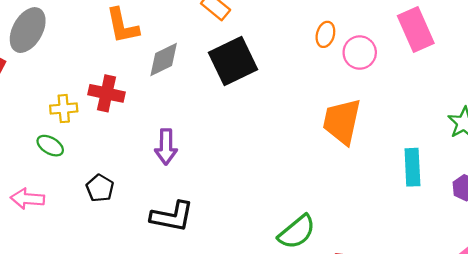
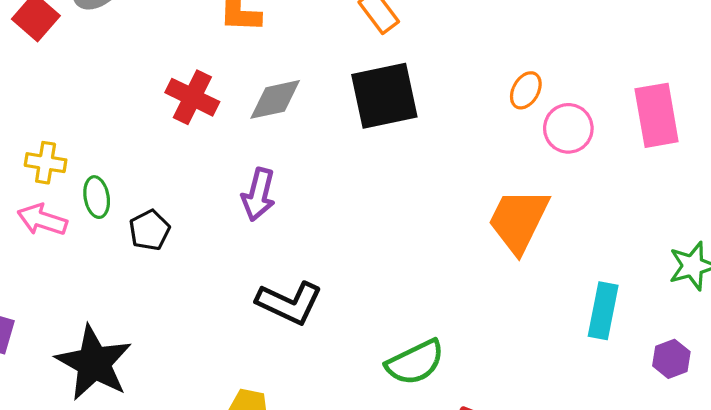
gray diamond: (164, 59) -> (275, 99), moved
yellow cross: (64, 109) -> (46, 163), moved
green ellipse: (50, 146) -> (97, 197), moved, turned 36
black L-shape: (172, 216) -> (289, 303), moved

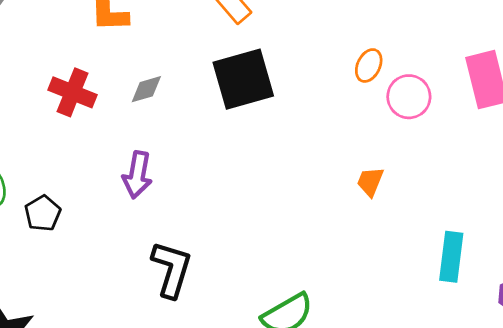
gray diamond: (275, 99) -> (146, 89), size x0.7
orange trapezoid: (518, 220) -> (370, 182), size x0.5
black L-shape: (289, 303) -> (172, 269), turned -94

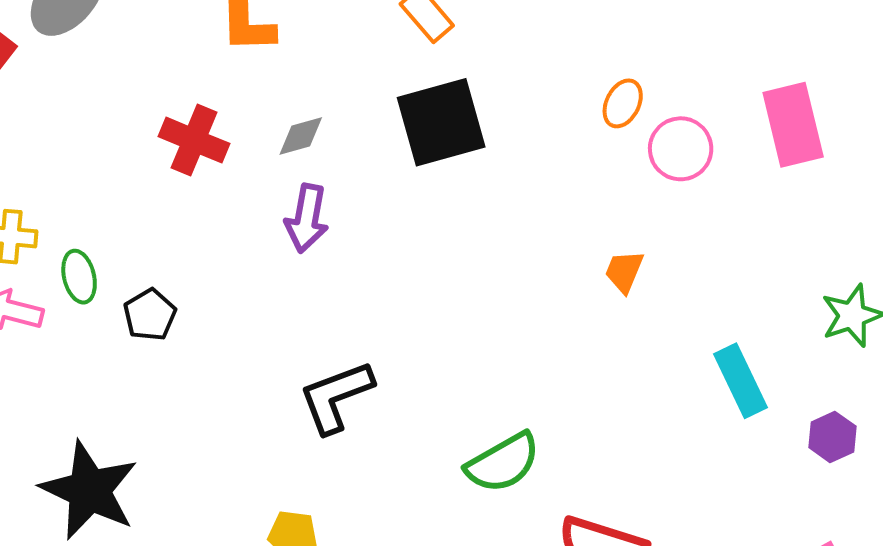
purple arrow: (137, 175) -> (307, 218), moved
cyan rectangle: (451, 257) -> (741, 381), turned -33
black L-shape: (172, 269) -> (336, 397), turned -128

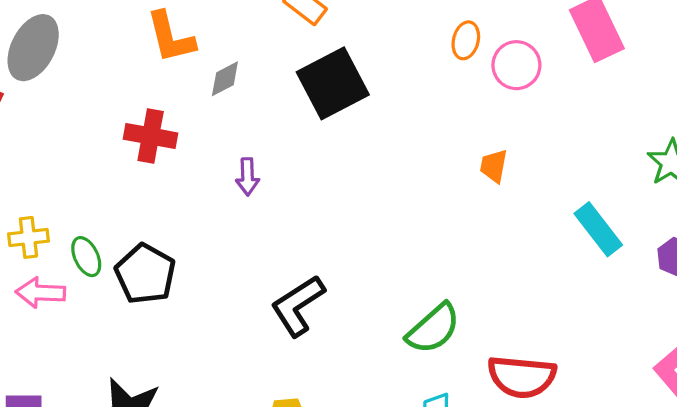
gray diamond: (301, 136) -> (225, 79), moved
purple arrow: (307, 218) -> (247, 177), size x0.7
black pentagon: (150, 315) -> (145, 274), size x1.5

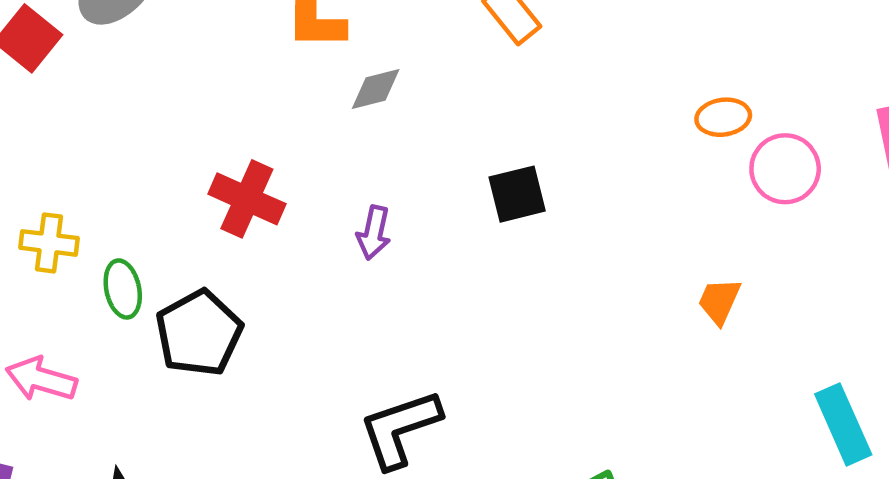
orange ellipse: (466, 40) -> (723, 117), turned 54
black square: (333, 83) -> (517, 194), moved, size x0.6
red cross: (151, 136) -> (247, 199), moved
pink arrow: (41, 293) -> (41, 379), moved

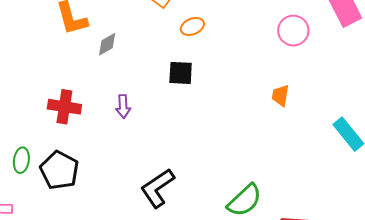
orange ellipse: (723, 117) -> (192, 26), moved
black square: (517, 194) -> (181, 73), turned 32
green ellipse: (123, 289) -> (21, 160), turned 35

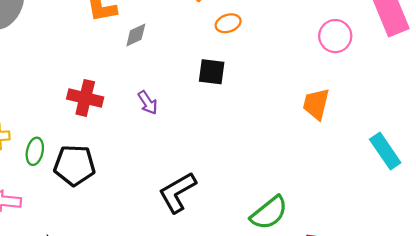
orange trapezoid: (280, 95) -> (316, 104), size x1.4
purple arrow: (123, 106) -> (148, 103), turned -35
black pentagon: (59, 170) -> (75, 165), turned -30

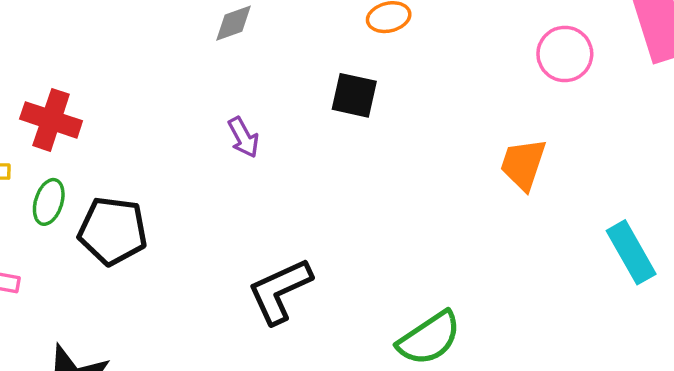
red cross: (85, 98) -> (51, 120), moved

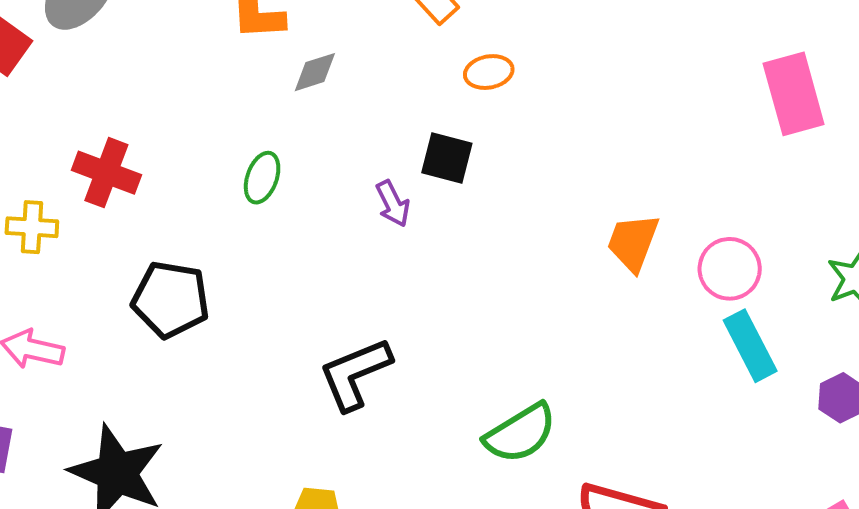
pink circle: (565, 54) -> (730, 269), moved
purple arrow: (243, 137) -> (393, 204), moved
green ellipse: (49, 202) -> (262, 178), moved

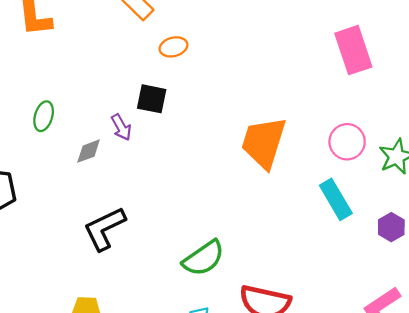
gray diamond: (315, 72) -> (89, 151), moved
orange trapezoid: (633, 242) -> (264, 142), size x1.5
pink circle: (730, 269) -> (347, 142), moved

